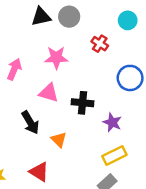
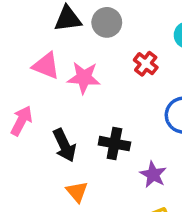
pink arrow: (14, 69) -> (21, 121), moved
pink triangle: (49, 93) -> (46, 66), moved
black arrow: (30, 123) -> (64, 145), moved

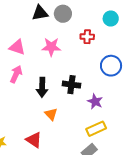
red cross: (146, 64) -> (87, 37), turned -32
pink triangle: (46, 66) -> (17, 47), moved
black arrow: (64, 145) -> (42, 87), turned 30

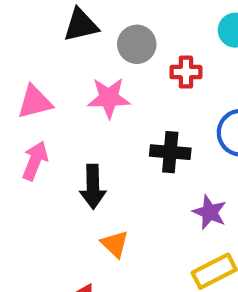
gray circle: (63, 14) -> (137, 44), moved
pink triangle: (17, 47) -> (35, 102), turned -30
black cross: (71, 85) -> (170, 152), moved

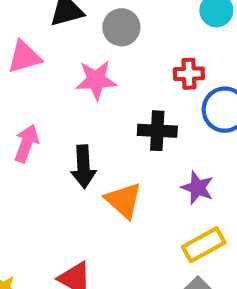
red cross: (186, 72) -> (189, 74), moved
pink triangle: (35, 102) -> (24, 57), moved
orange triangle: (115, 244) -> (124, 200), moved, size x1.4

